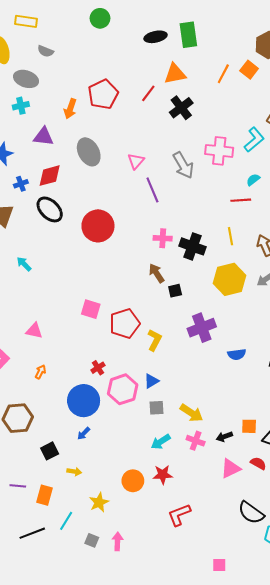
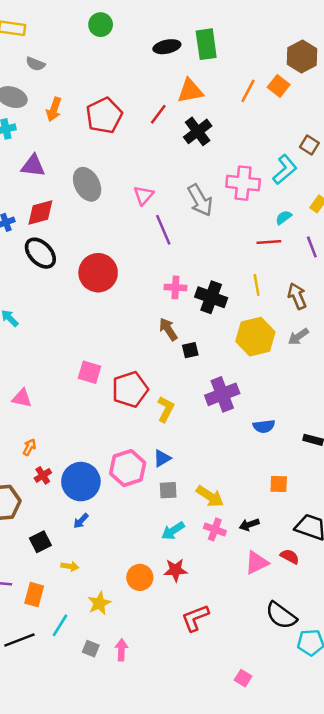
orange arrow: (70, 109) -> (54, 109), moved
red cross: (98, 368) -> (43, 475), moved
orange square: (249, 426) -> (279, 484), moved
pink square: (219, 565) -> (243, 678), turned 32

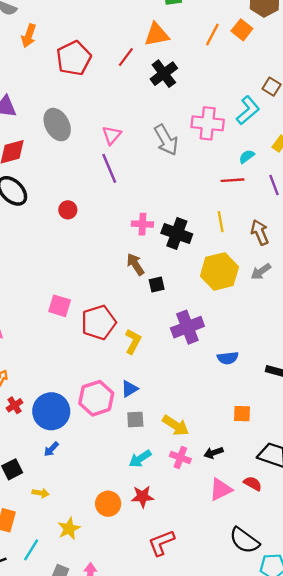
orange arrow: (54, 109) -> (29, 36), moved
purple line: (163, 230) -> (109, 168), moved
red circle: (98, 273) -> (68, 210), size x0.5

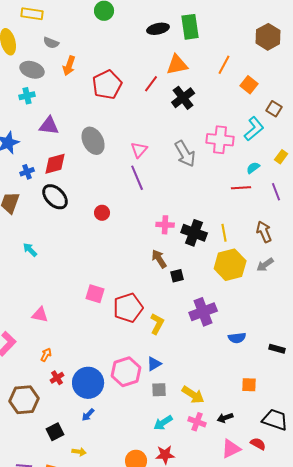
orange square: (242, 30) -> (249, 85), moved
yellow line: (221, 222) -> (224, 233), moved

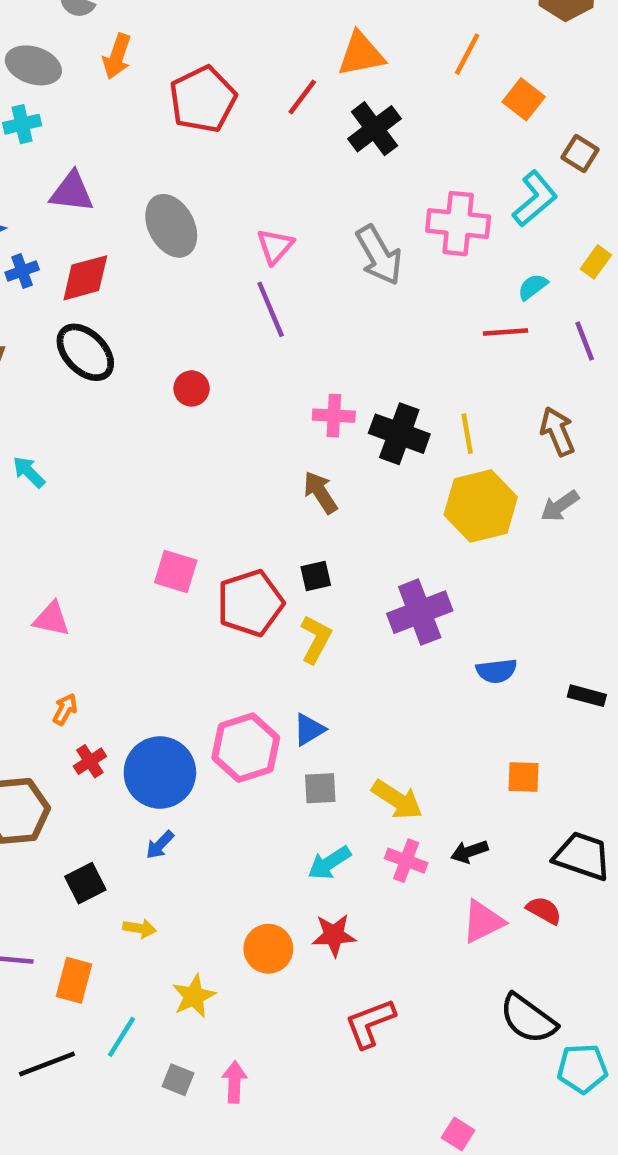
blue cross: (27, 172) -> (22, 271), moved
black square: (177, 276) -> (316, 576), moved

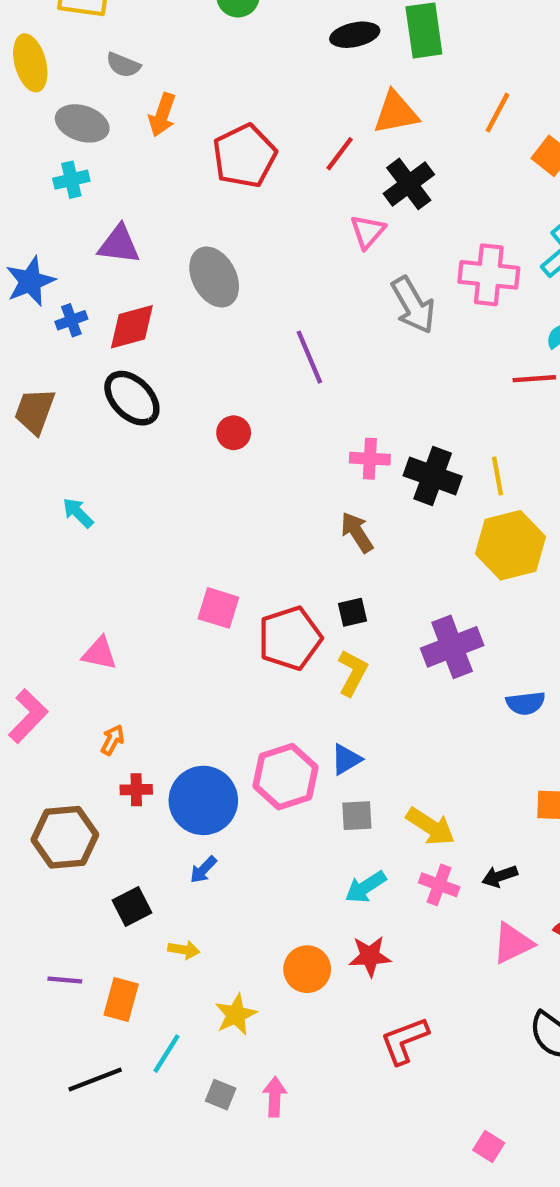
pink triangle: (275, 246) -> (368, 232), moved
red cross: (90, 761) -> (136, 790), turned 32

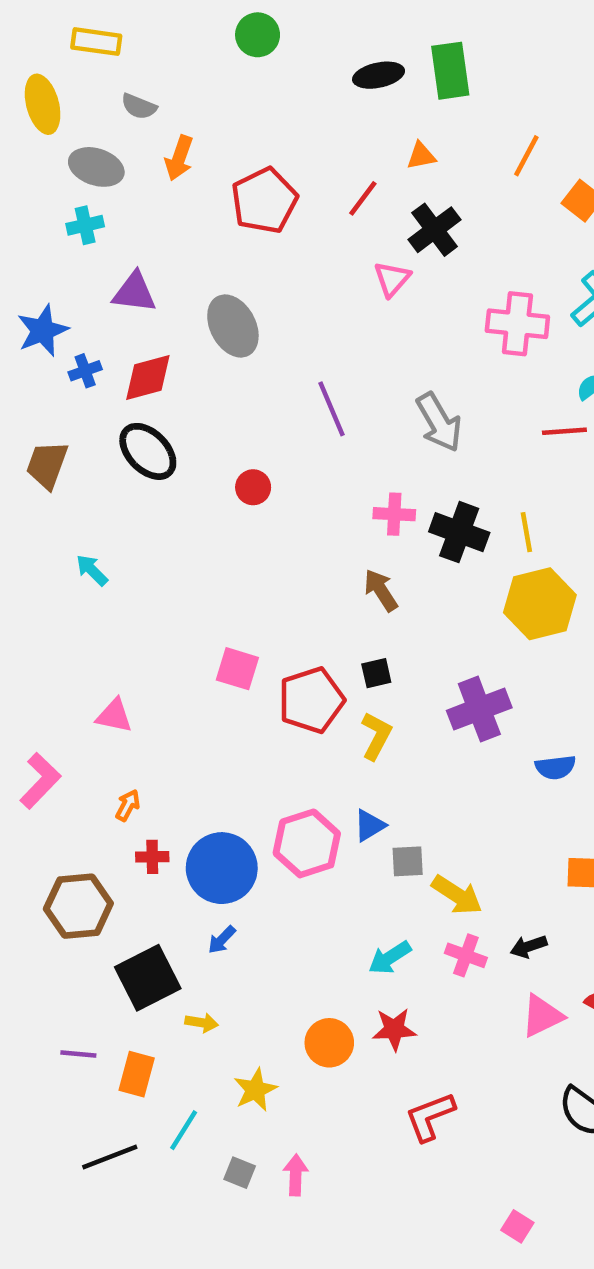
orange triangle: (396, 113) -> (421, 156), size x0.6
gray arrow: (413, 305) -> (439, 422), moved
gray square: (357, 816) -> (408, 861), moved
black square: (132, 906) -> (148, 978), size x1.6

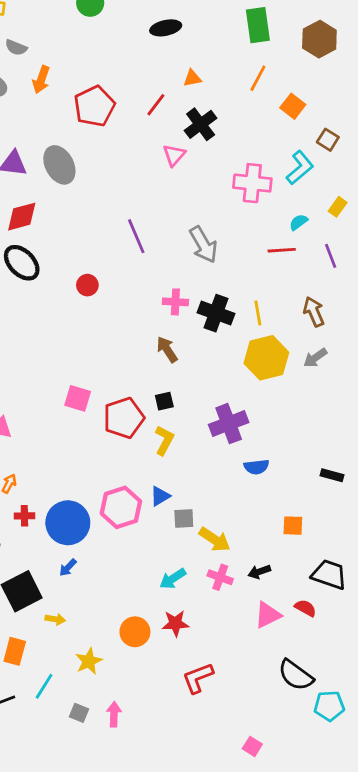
green rectangle: (450, 71) -> (258, 25), moved
gray ellipse: (233, 326) -> (59, 165), moved
blue semicircle: (555, 767) -> (257, 467), moved

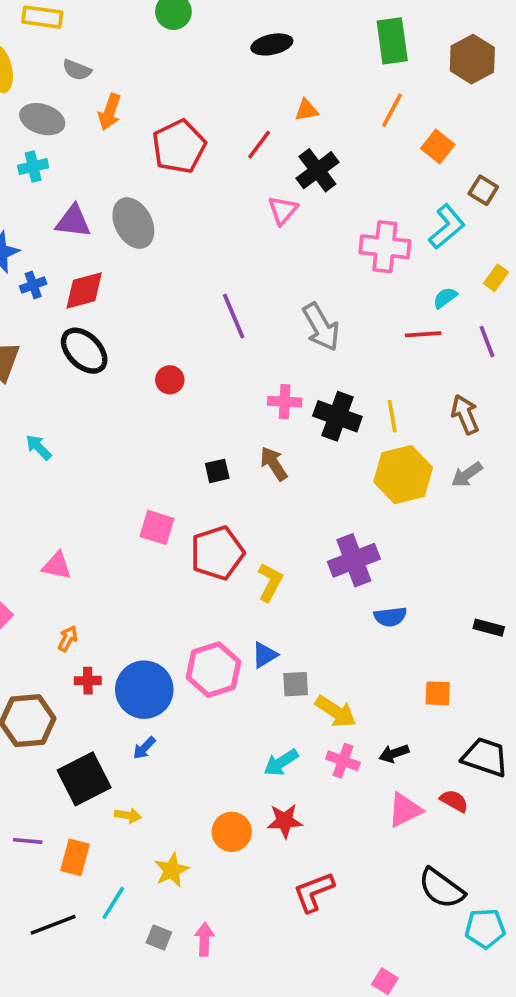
black square: (164, 401) -> (217, 471), moved

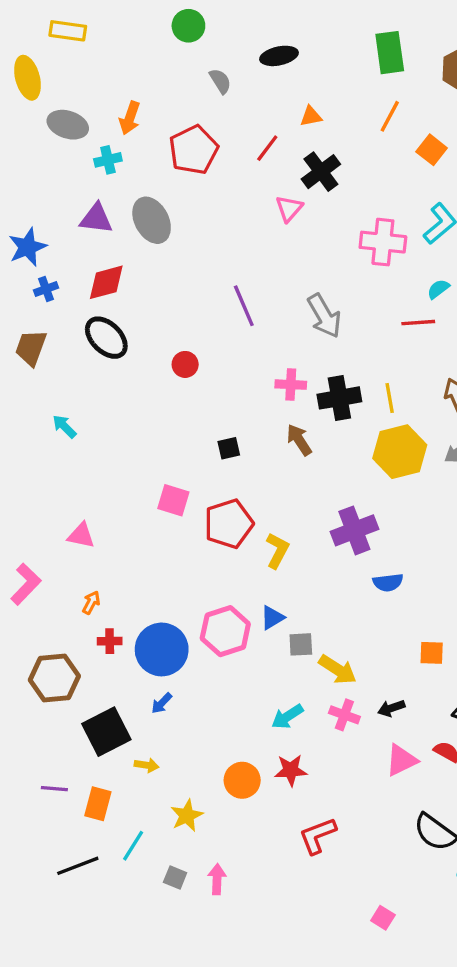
gray semicircle: (77, 70) -> (220, 81), moved, turned -144
cyan cross: (33, 167) -> (108, 160), moved
blue cross: (33, 285) -> (46, 289), moved
black cross: (337, 416) -> (339, 398), turned -30
brown arrow: (274, 464) -> (299, 440), moved

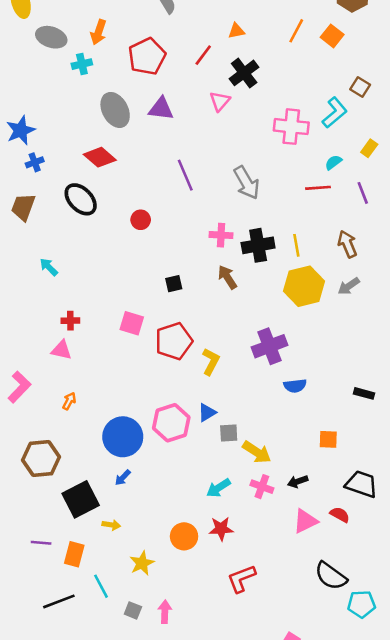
orange square: (432, 150) -> (332, 36), moved
purple triangle: (96, 219) -> (161, 109), moved
red diamond: (106, 282) -> (100, 157), moved, turned 56
red cross: (110, 641) -> (70, 321), moved
cyan line: (133, 846) -> (101, 586), turned -60

